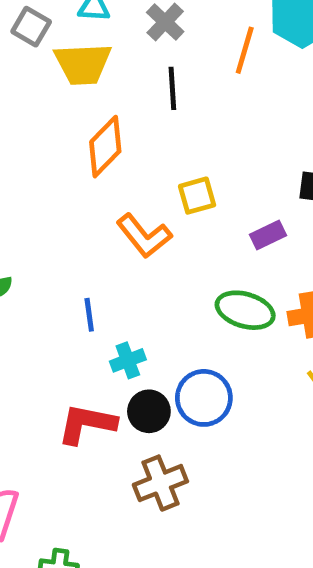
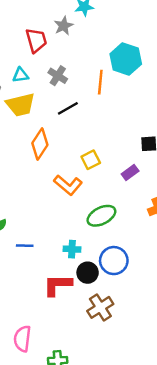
black line: (172, 88) -> (68, 108), turned 75
green ellipse: (245, 310) -> (101, 216), moved, turned -32
blue line: (89, 315) -> (25, 246), moved, turned -70
cyan cross: (128, 360) -> (72, 249), turned 35

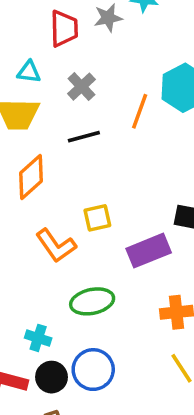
purple rectangle: (130, 173) -> (149, 251), size x1.6

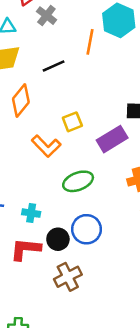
gray cross: (81, 87) -> (46, 16), moved
cyan cross: (38, 338) -> (31, 213), moved

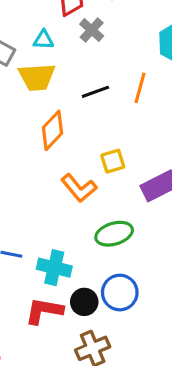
orange line: (90, 42) -> (140, 88), moved
cyan cross: (31, 213) -> (54, 268), size x1.5

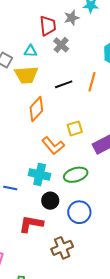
cyan cross: (54, 268) -> (40, 175), moved
black circle: (84, 302) -> (50, 201), moved

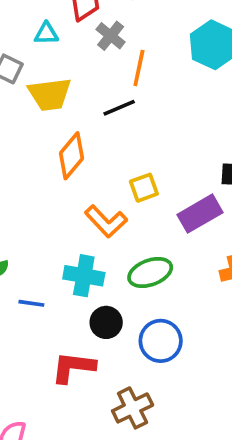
cyan triangle: (30, 51) -> (46, 34), moved
orange line: (92, 82) -> (139, 68), moved

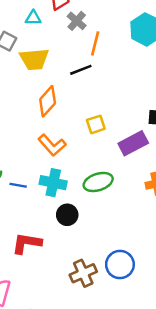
orange L-shape: (106, 221) -> (52, 145), moved
blue line: (31, 303) -> (18, 185), moved
blue circle: (161, 341) -> (120, 265), moved
red L-shape: (73, 367) -> (27, 243), moved

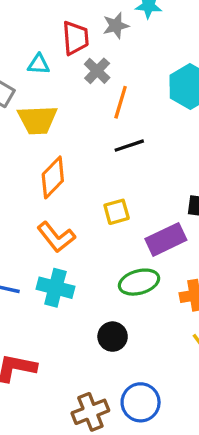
black line: (81, 70) -> (129, 146), moved
green ellipse: (98, 182) -> (139, 282), moved
black circle: (67, 215) -> (113, 337), moved

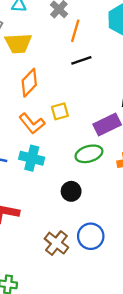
yellow square: (117, 212) -> (60, 111), moved
brown cross: (90, 412) -> (56, 243), turned -30

